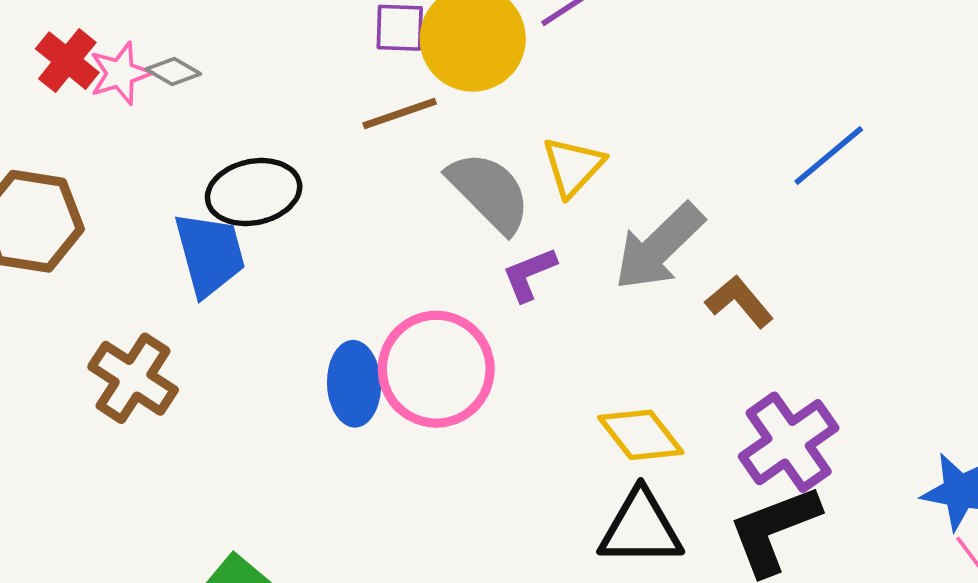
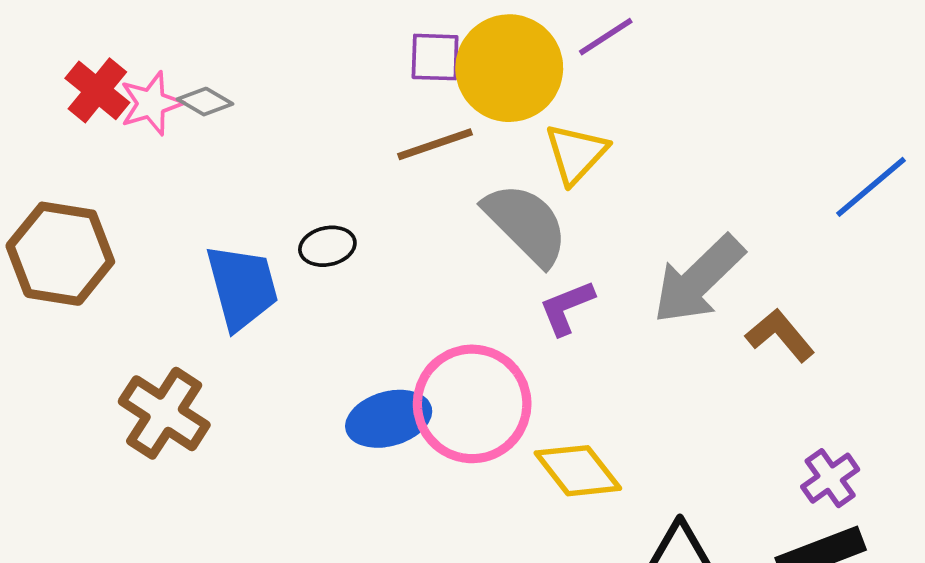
yellow triangle: (573, 166) -> (576, 153), moved
black ellipse: (254, 192) -> (327, 246), moved, size x0.6
blue ellipse: (354, 384) -> (389, 419), turned 76
yellow diamond: (641, 435) -> (578, 471), moved
purple cross: (789, 442) -> (830, 478), size x0.6

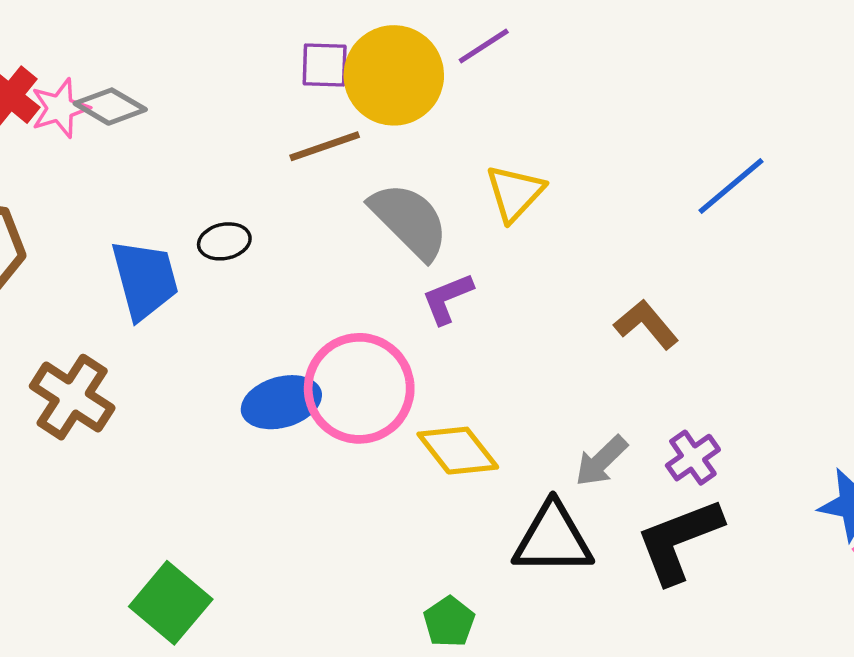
gray diamond: (205, 102) -> (110, 107), size x1.4
yellow triangle: (576, 153) -> (515, 193), moved
gray arrow: (698, 280) -> (601, 461), moved, size x0.6

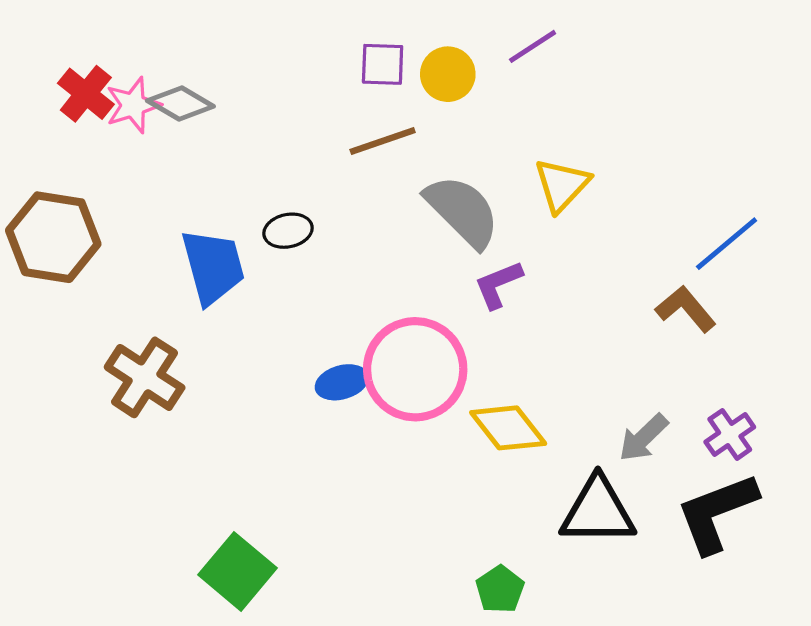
yellow circle: (394, 75) -> (448, 74), size x0.6
blue line: (731, 186) -> (727, 244), moved
blue ellipse: (281, 402) -> (342, 382), size x0.7

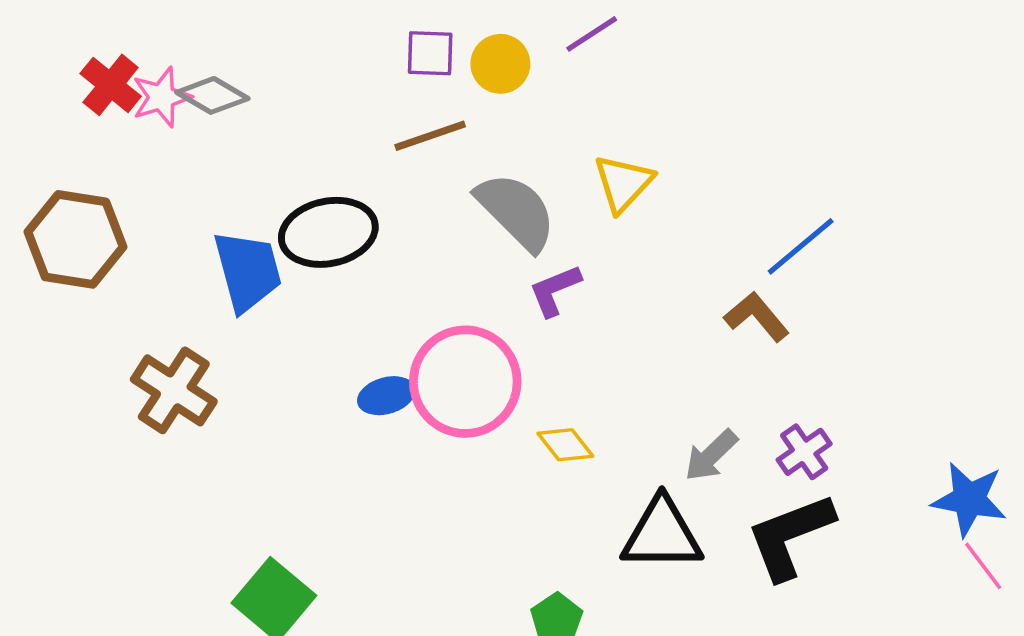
black ellipse: (288, 231) -> (328, 232), size x1.8
yellow diamond: (508, 428) -> (565, 445), size x0.7

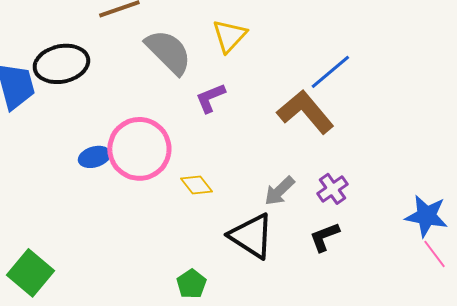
purple L-shape: (555, 290) -> (210, 98), moved
brown L-shape: (757, 317) -> (305, 112), size x1.5
black triangle: (662, 534) -> (251, 236), turned 33
black L-shape: (790, 536) -> (324, 237), size x0.6

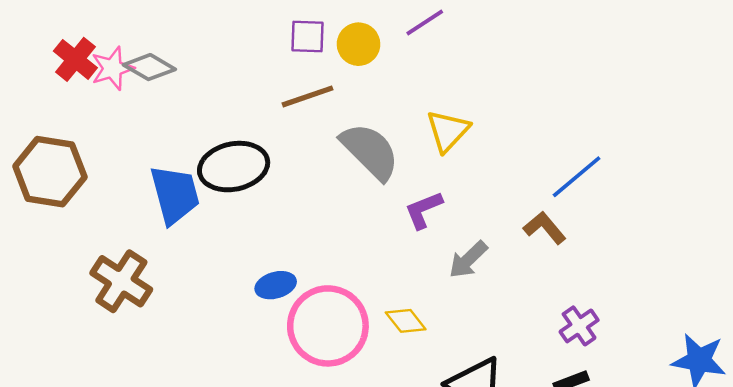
brown L-shape: (305, 112) -> (545, 228), size x0.6
pink circle: (139, 149) -> (328, 326), moved
gray arrow: (279, 191) -> (468, 260), moved

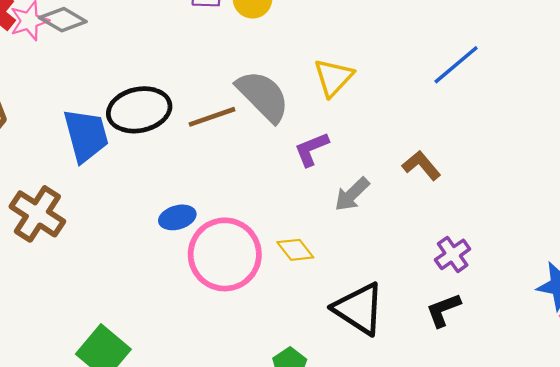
brown line: (308, 96) -> (212, 117), moved
blue line: (577, 177) -> (456, 65), moved

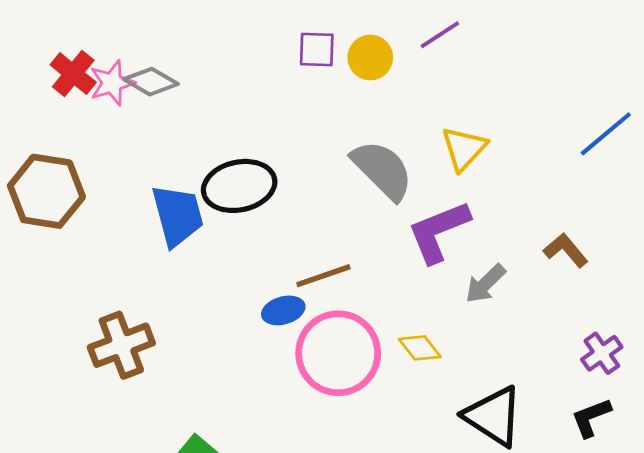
brown line: (212, 117) -> (323, 276), moved
purple L-shape: (311, 149) -> (439, 231), size x1.6
brown cross: (37, 214) -> (121, 345), moved, turned 36

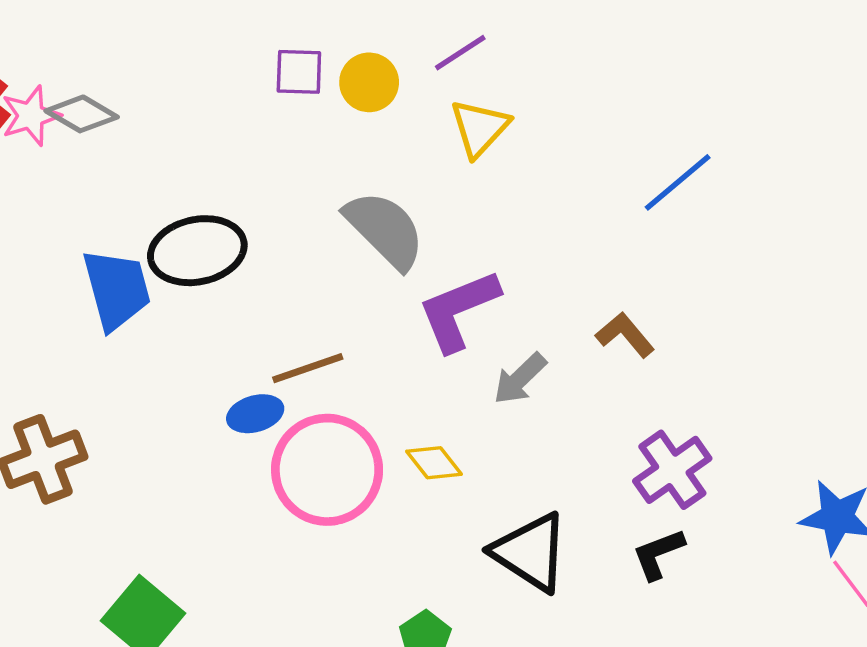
yellow triangle: (464, 149) -> (480, 128), moved
purple cross: (602, 353) -> (672, 470), size x1.4

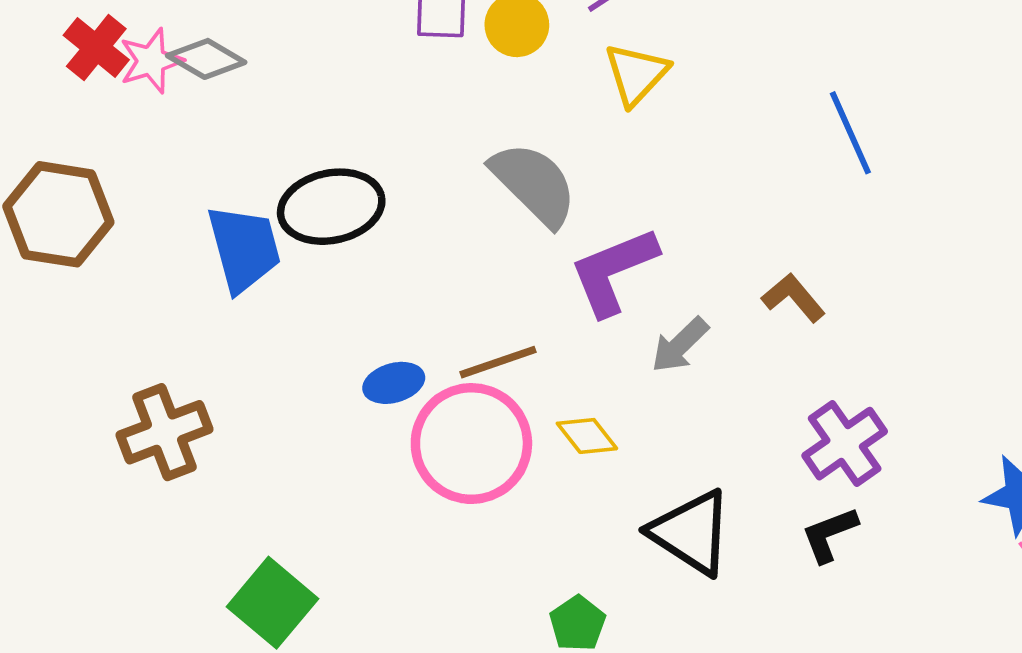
blue line: (678, 182) -> (850, 133), turned -74
brown line: (308, 368) -> (498, 362), moved

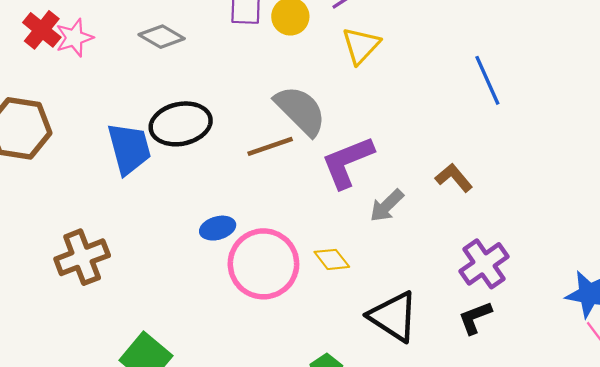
gray diamond: (206, 59) -> (162, 37), moved
brown line: (498, 362) -> (270, 146), moved

